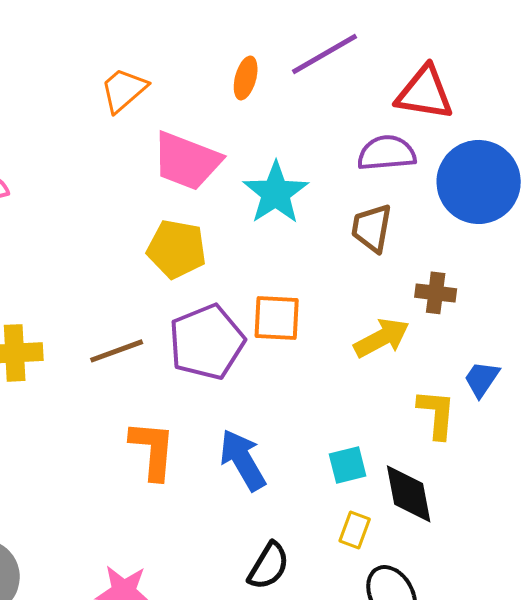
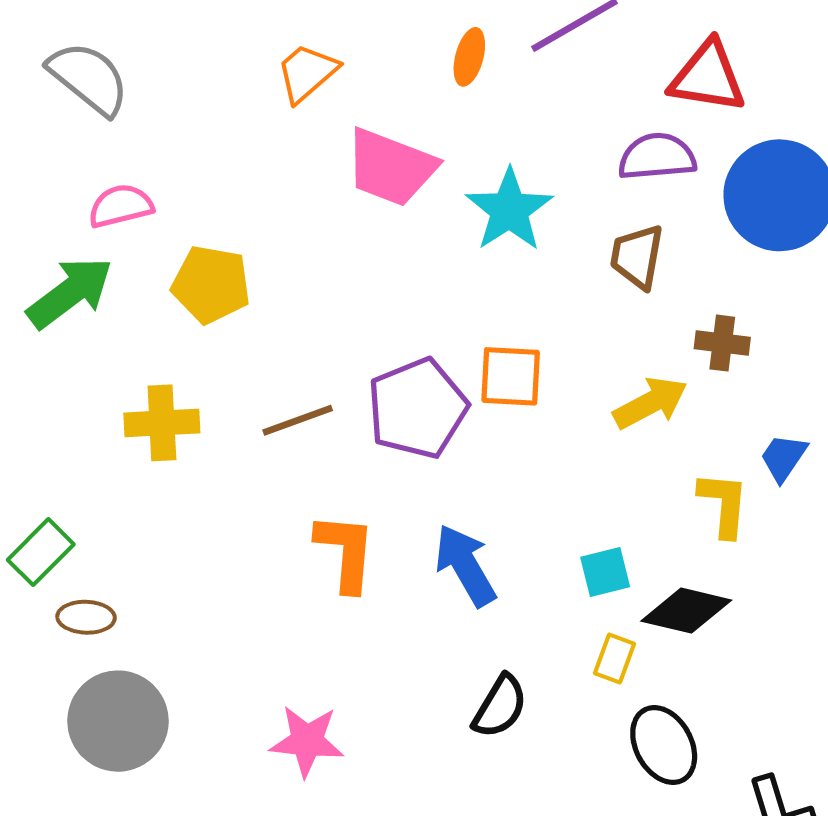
yellow pentagon: (177, 249) -> (211, 284), moved
black diamond: (409, 494) -> (686, 611), turned -66

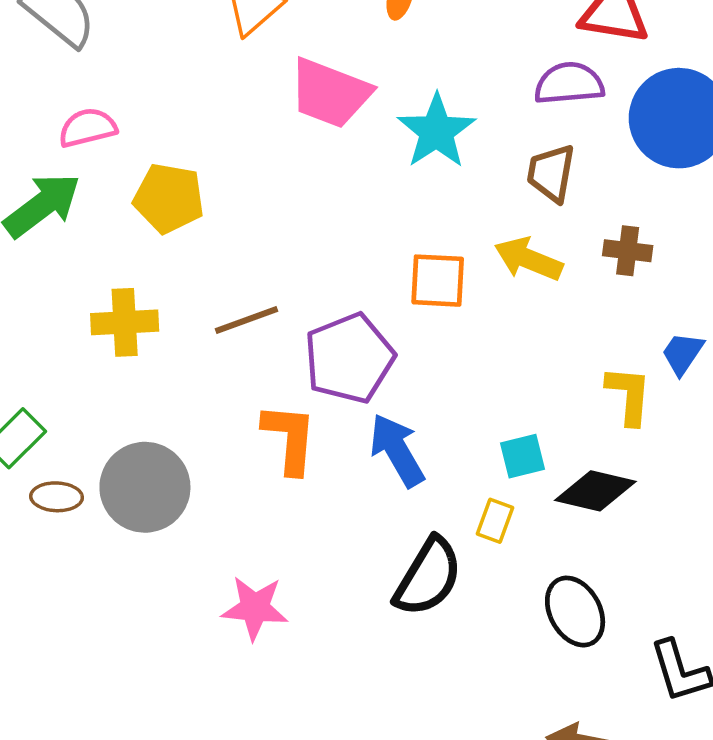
yellow arrow: (650, 403) -> (528, 259), moved, turned -130
purple pentagon: (417, 408) -> (349, 358), moved
yellow rectangle: (614, 658) -> (495, 521), moved
black semicircle: (500, 706) -> (428, 577), size x1.4
gray circle: (118, 721) -> (145, 487), moved

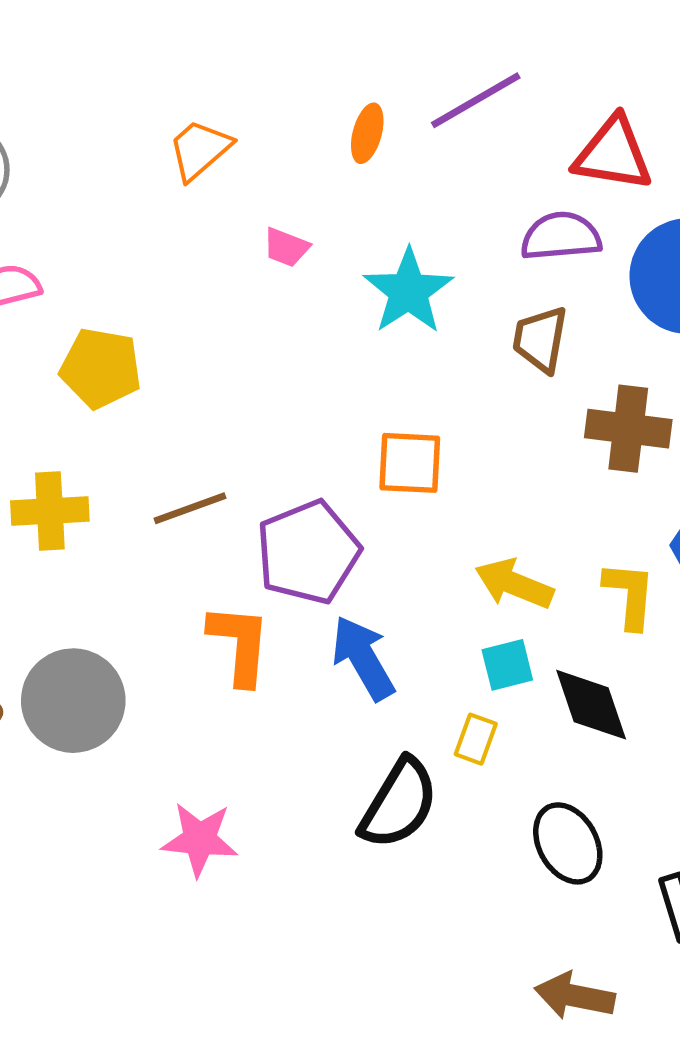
pink trapezoid: (330, 93) -> (286, 247), size x0.5
brown cross: (628, 251) -> (628, 429), size x1.5
yellow arrow: (528, 259) -> (514, 584), moved
black diamond: (595, 491) -> (591, 705), turned 58

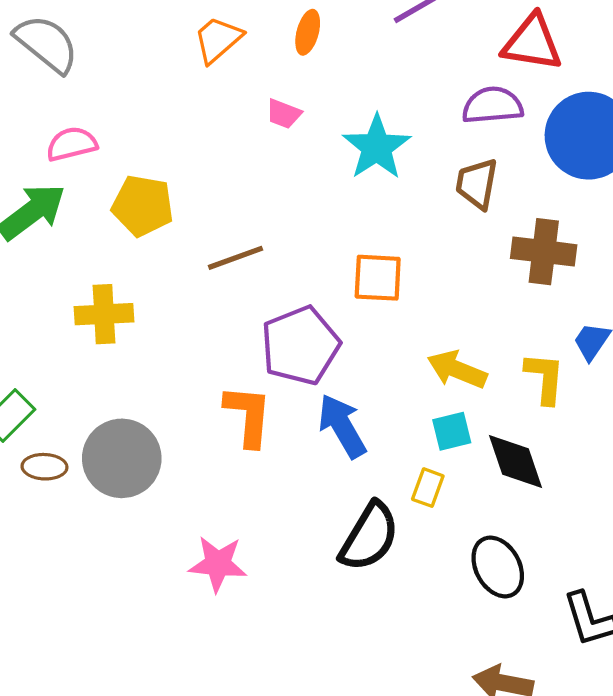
orange ellipse: (367, 133) -> (308, 32), moved
brown line: (190, 508) -> (236, 258), moved

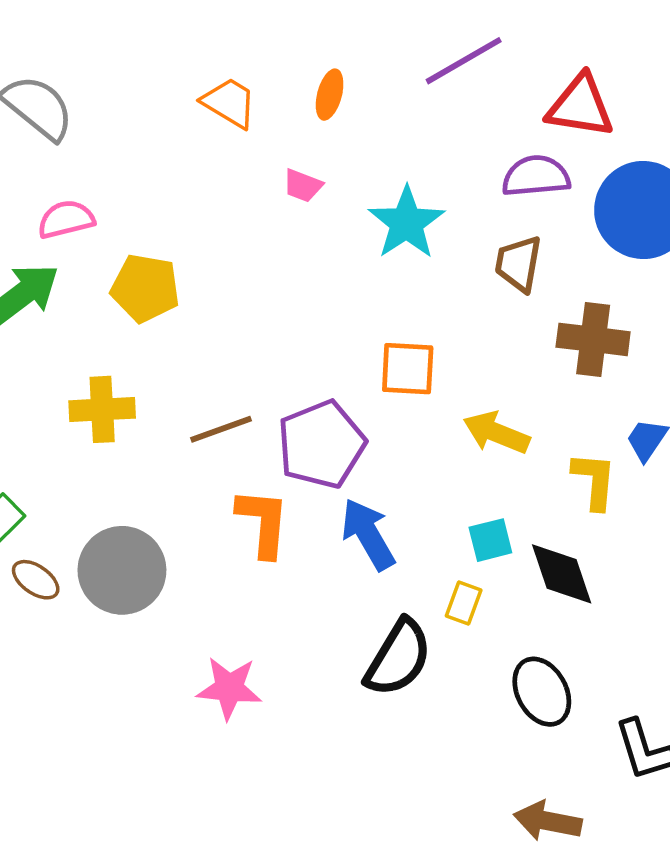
orange trapezoid: (218, 40) -> (229, 103), turned 72
brown line: (236, 258) -> (221, 429), moved
yellow arrow: (457, 370) -> (496, 433), moved
brown ellipse: (44, 467) -> (36, 580), turned 33

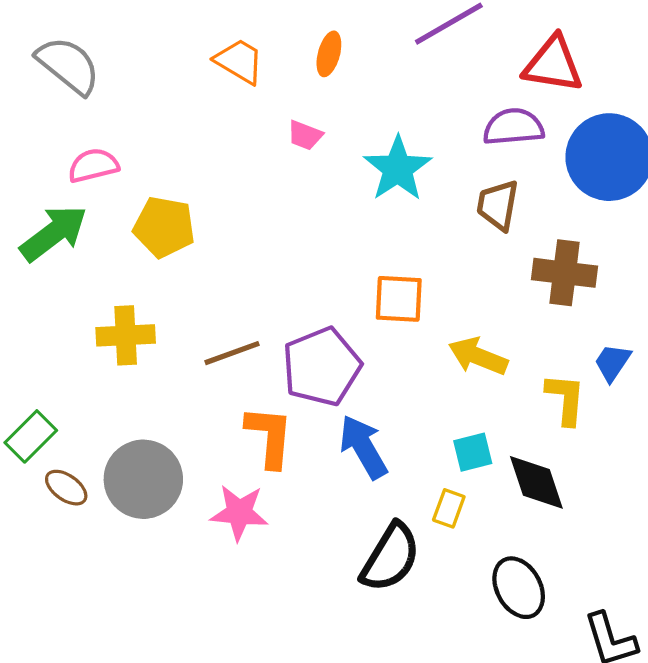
pink star: (229, 688) -> (239, 513), moved

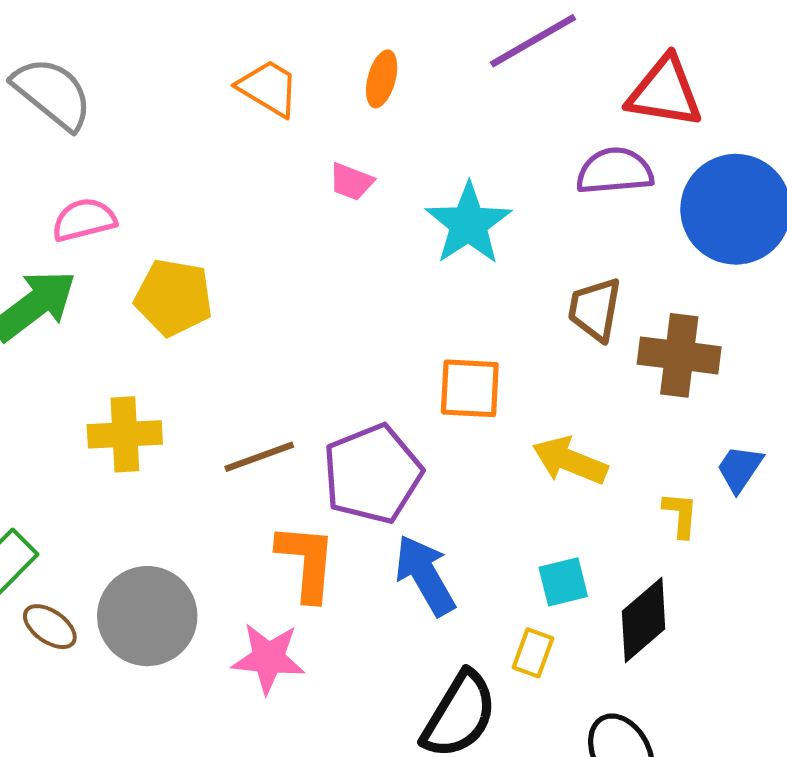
brown trapezoid: (498, 205) -> (595, 309), moved
yellow L-shape: (566, 399) -> (680, 515), size x0.7
black diamond: (536, 482) -> (644, 620), turned 68

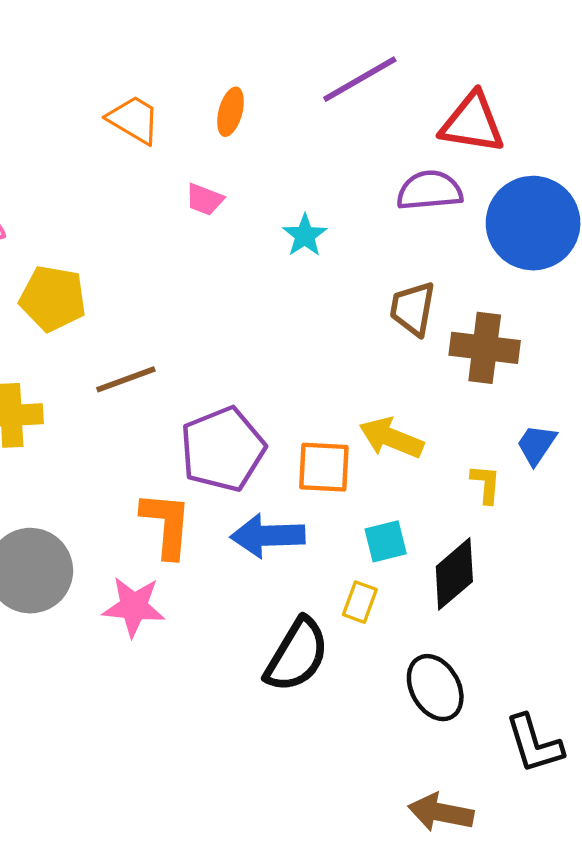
cyan star: (468, 224) -> (305, 235), size x0.6
orange square: (470, 388) -> (324, 467), moved
brown line: (259, 457) -> (126, 379), moved
blue arrow: (425, 575) -> (268, 536), turned -62

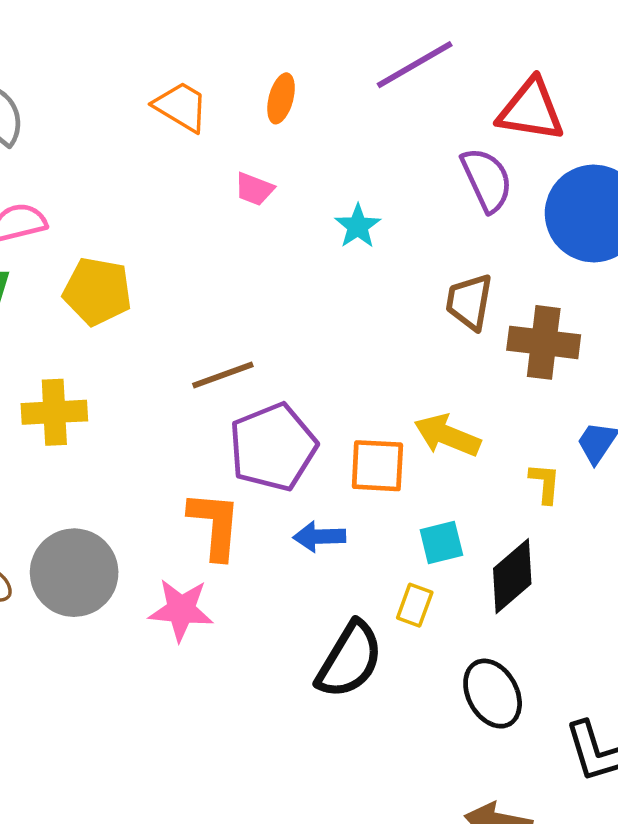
purple semicircle: (430, 190) -> (487, 180), turned 70
brown line: (126, 379) -> (223, 375), moved
blue arrow: (268, 536) -> (319, 537), size x0.7

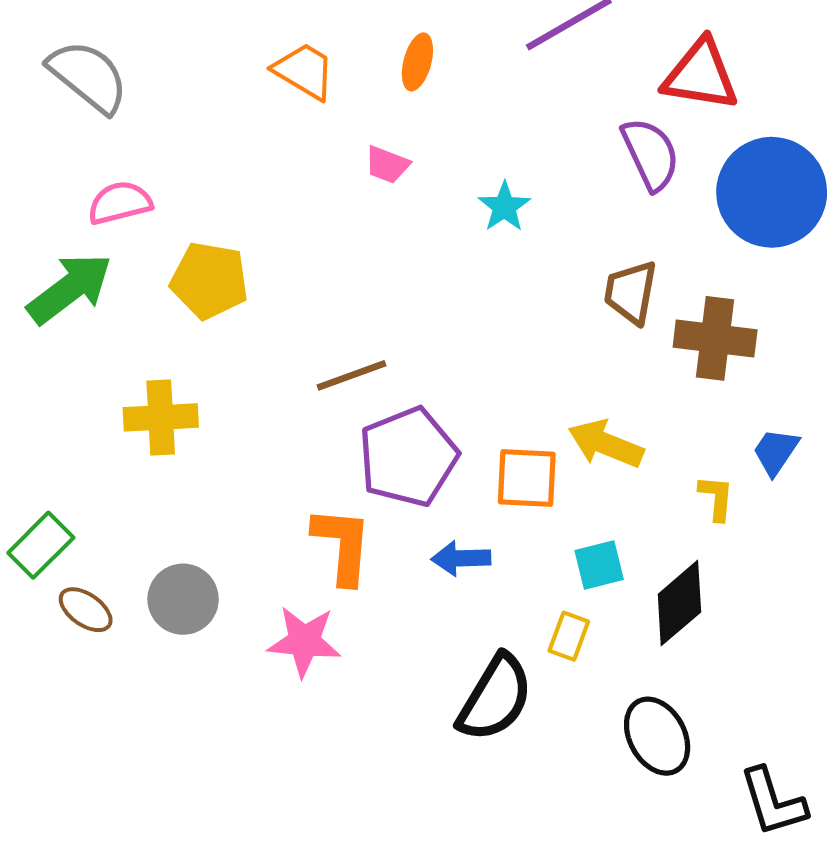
gray circle: (74, 573) -> (183, 599), size x0.7

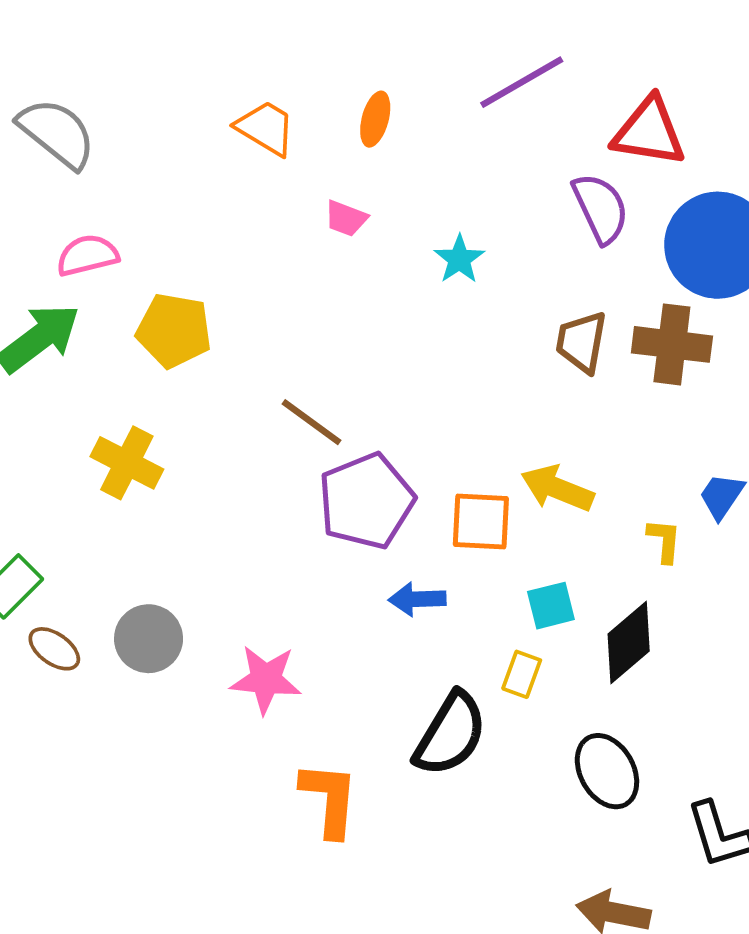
brown cross: (715, 338) -> (672, 344), moved
brown line: (352, 375) -> (312, 422), turned 56
yellow cross: (161, 417) -> (127, 463), turned 30
orange L-shape: (342, 545) -> (329, 799), moved

